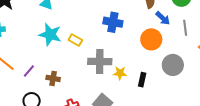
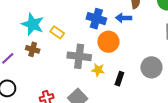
blue arrow: (163, 18) -> (124, 18), moved, turned 133
orange circle: (151, 39) -> (108, 42), moved
brown cross: (53, 78) -> (33, 49), moved

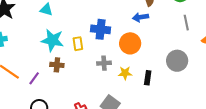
blue cross: (96, 19) -> (101, 29), moved
yellow rectangle: (57, 32) -> (78, 44), turned 56
gray cross: (79, 56) -> (104, 63), size x0.6

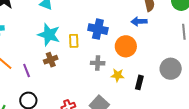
brown cross: (57, 65) -> (51, 60), turned -32
purple line: (34, 78) -> (27, 70), turned -64

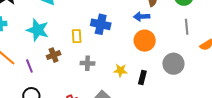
cyan star: (49, 35) -> (38, 30), moved
orange circle: (126, 46) -> (145, 41), moved
gray cross: (98, 63) -> (87, 63), moved

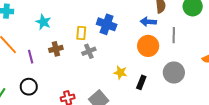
gray line: (187, 27) -> (174, 35), moved
cyan star: (38, 30) -> (43, 22), size x0.7
gray cross: (87, 63) -> (89, 51), moved, turned -32

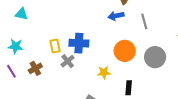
blue cross: (107, 24) -> (79, 43), moved
orange circle: (148, 46) -> (125, 51), moved
purple line: (31, 57) -> (11, 71), moved
black rectangle: (141, 82) -> (129, 88), moved

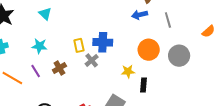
cyan triangle: (21, 14) -> (45, 14), turned 32
black rectangle: (129, 88) -> (144, 85), moved

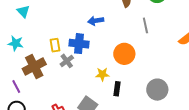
blue arrow: (140, 15) -> (96, 21), moved
gray circle: (179, 56) -> (157, 90), moved
brown cross: (59, 68) -> (34, 66), size x1.6
purple line: (36, 71) -> (16, 87), moved

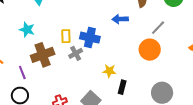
blue arrow: (96, 21) -> (120, 19), moved
gray line: (145, 25) -> (158, 28), turned 49
orange circle: (124, 54) -> (150, 50), moved

